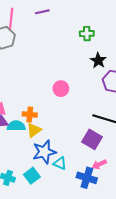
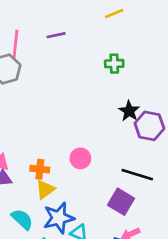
black star: (98, 61) -> (129, 111), moved
pink circle: (61, 89) -> (80, 158), moved
cyan semicircle: (16, 126) -> (22, 219), moved, turned 42

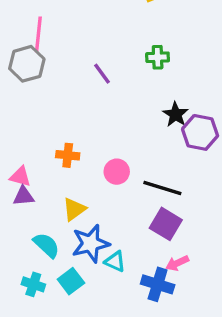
purple line: (56, 35) -> (102, 74), moved, turned 66
orange cross: (40, 169) -> (68, 155), moved
black line: (137, 175) -> (162, 188), moved

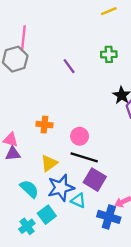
black line: (162, 188) -> (84, 157), moved
purple square: (166, 224) -> (95, 180), moved
cyan cross: (33, 284) -> (27, 226), moved, turned 35

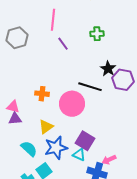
pink line: (23, 38) -> (53, 20), moved
pink circle: (80, 136) -> (72, 104), size x1.6
black line: (84, 157) -> (90, 87), moved
cyan triangle: (78, 201) -> (79, 155), moved

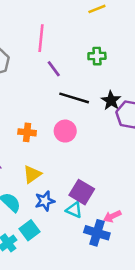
black line: (90, 87) -> (74, 98), moved
pink circle: (72, 104) -> (65, 131), moved, size x0.7
blue star: (56, 148) -> (45, 201), size x0.7

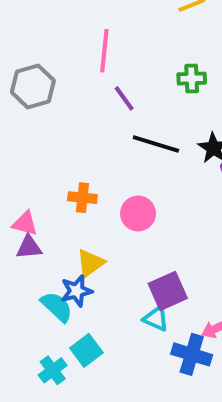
pink circle: (65, 131) -> (138, 213), moved
purple square: (82, 192) -> (168, 291), turned 35
blue star: (45, 201) -> (77, 291), moved

